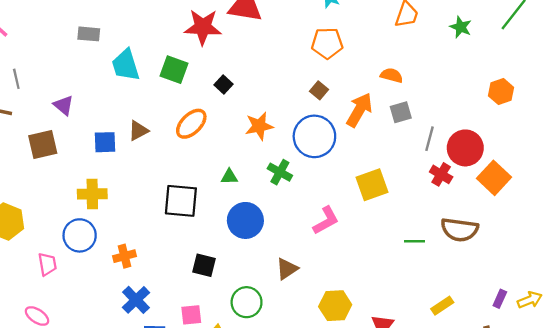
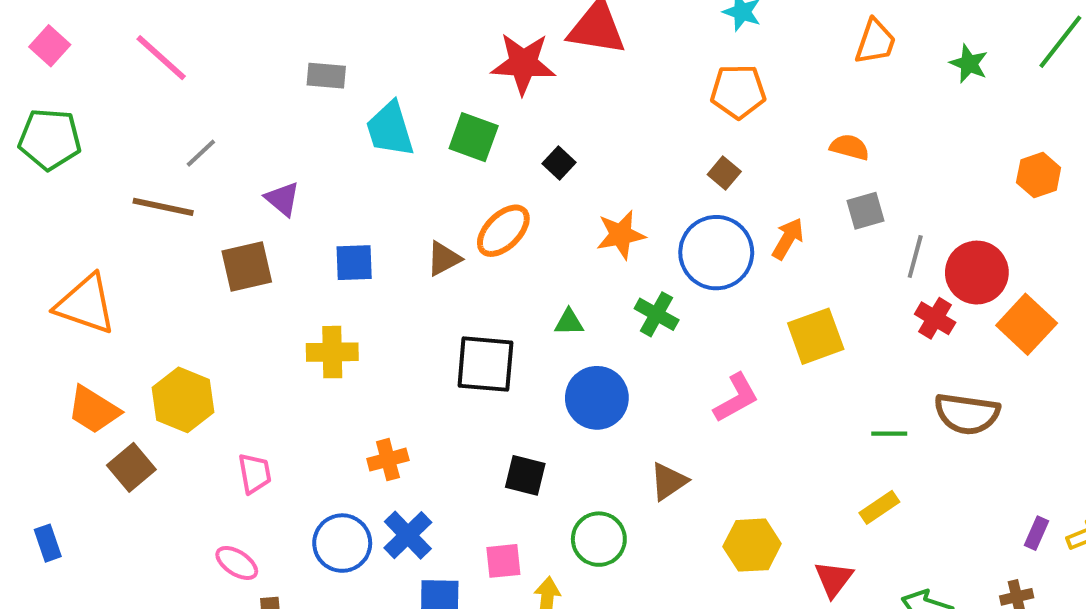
gray line: (16, 79) -> (201, 153), turned 60
orange arrow: (359, 110) -> (788, 239), moved, size x0.7
brown triangle: (138, 131) -> (444, 259), moved
blue circle: (80, 235) -> (342, 543), moved
yellow rectangle: (442, 306) -> (879, 507), moved

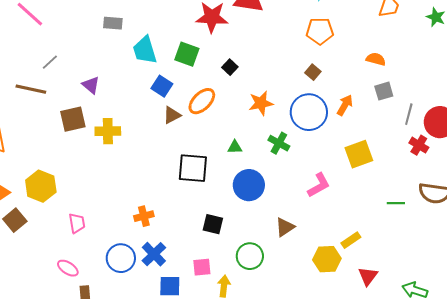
blue square: (354, 263) -> (162, 86), moved, turned 35
yellow cross: (332, 352) -> (108, 131), moved
yellow rectangle: (879, 507) -> (351, 240), moved

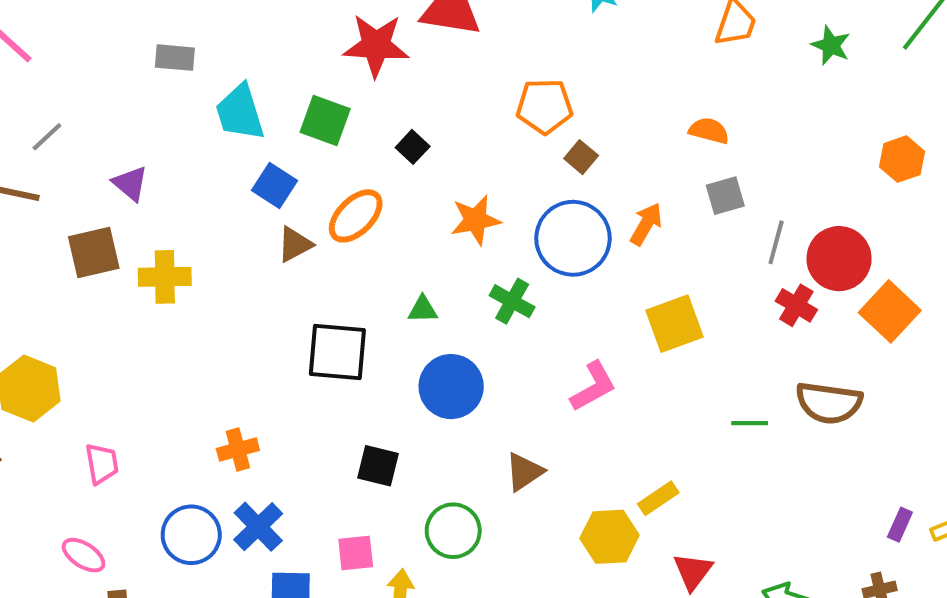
orange pentagon: (320, 31) -> (545, 106), moved

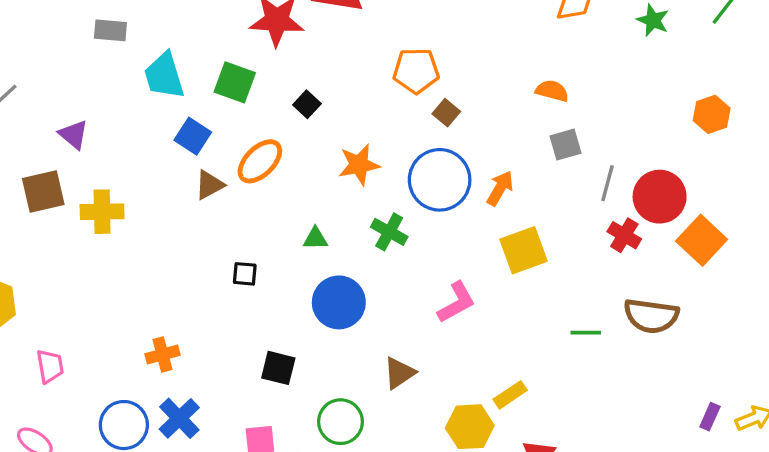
orange arrow: (646, 224) -> (500, 188), moved
black square: (337, 352) -> (245, 274), size x0.5

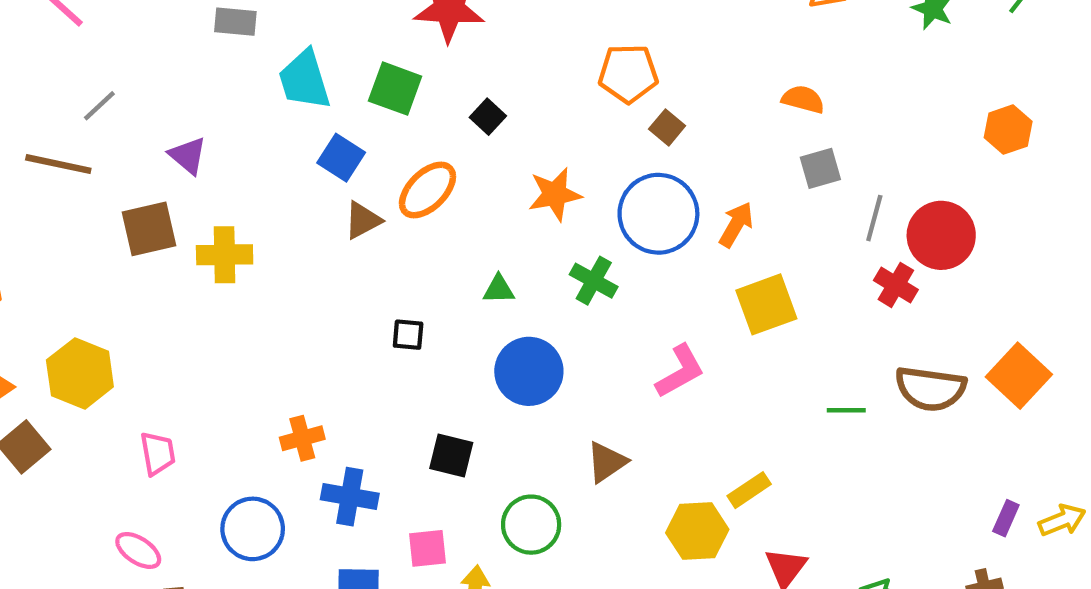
orange square: (702, 240) -> (1019, 376), moved
blue cross: (179, 418) -> (350, 497), moved, turned -36

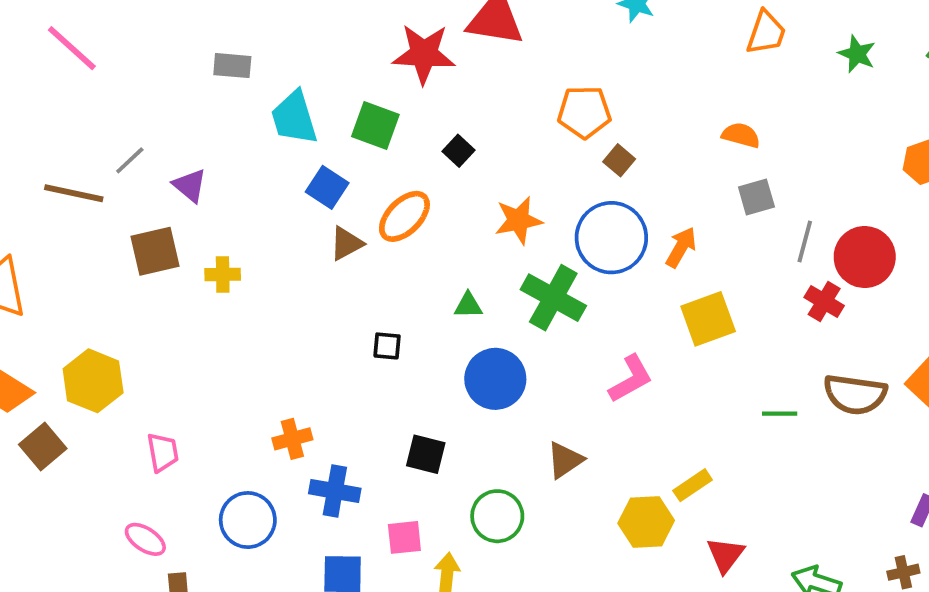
gray line: (99, 106) -> (130, 160), moved
yellow cross: (225, 255) -> (223, 274), size x0.7
green cross: (594, 281) -> (553, 298), size x1.5

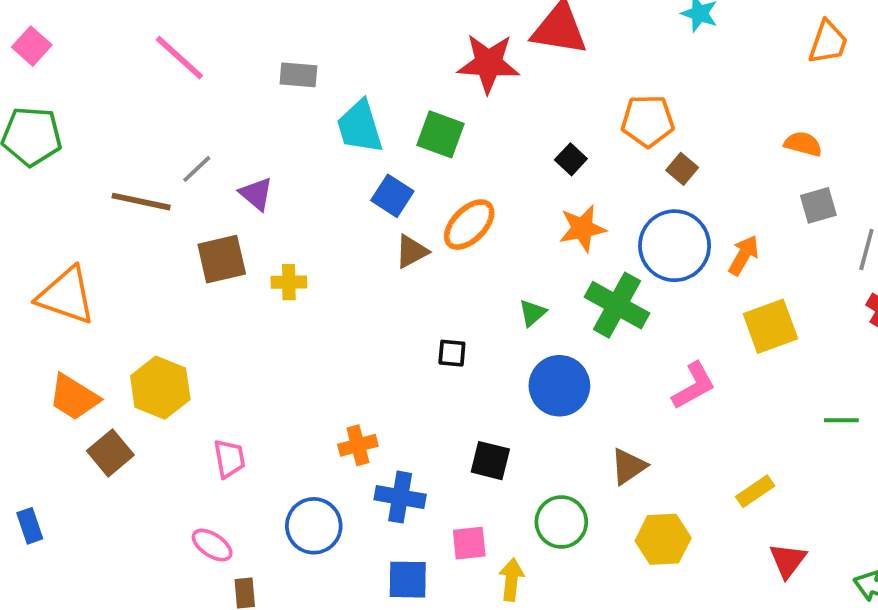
pink line: (72, 48) -> (179, 58), moved
black square: (459, 151) -> (571, 159), moved
green triangle: (468, 305) -> (533, 313), turned -40
yellow hexagon: (646, 522) -> (663, 539), moved

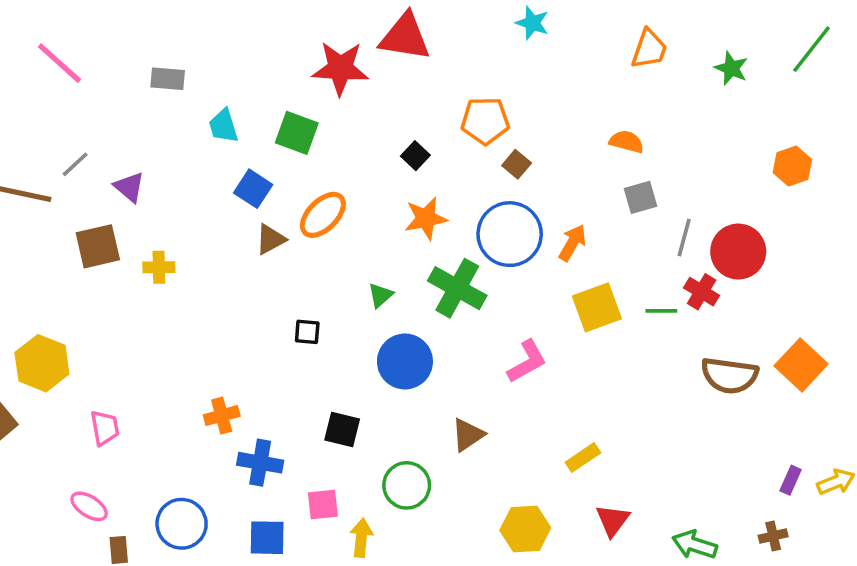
cyan trapezoid: (360, 127) -> (223, 126), size x0.7
green line: (841, 420) -> (661, 311), moved
blue circle: (314, 526) -> (182, 524), moved
yellow hexagon: (663, 539) -> (525, 529), moved

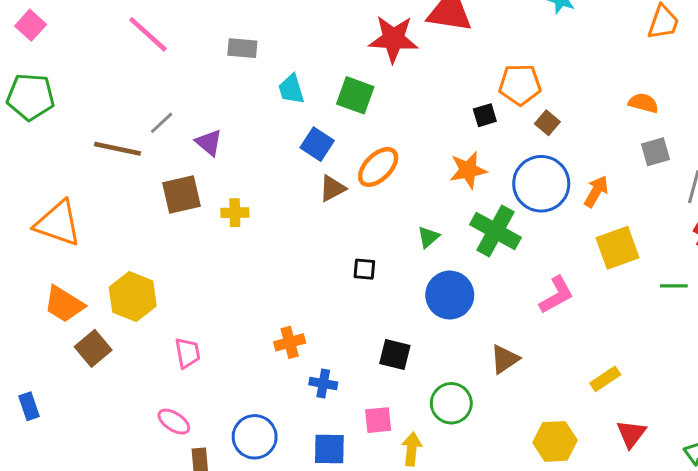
black square: (415, 156) -> (485, 115), moved, turned 30
green line: (661, 311) -> (674, 286), moved
blue cross: (260, 463) -> (323, 383), size x0.7

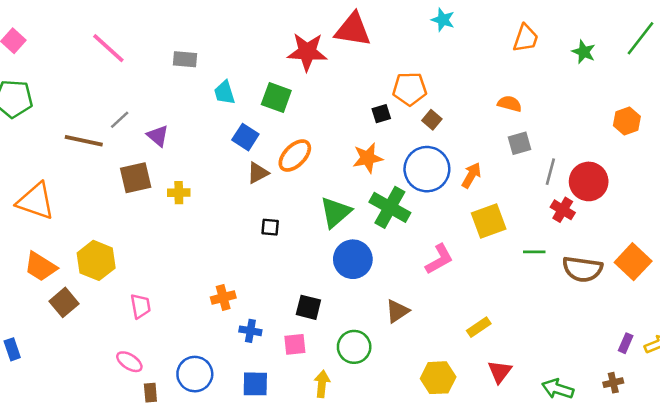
green triangle: (428, 237) -> (336, 212), size x1.8
black square: (364, 269) -> (270, 227), moved
pink square: (378, 420) -> (295, 344), moved

